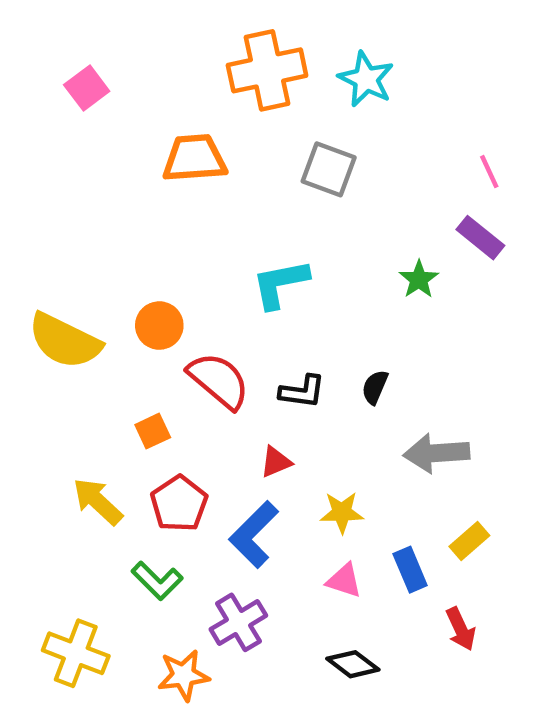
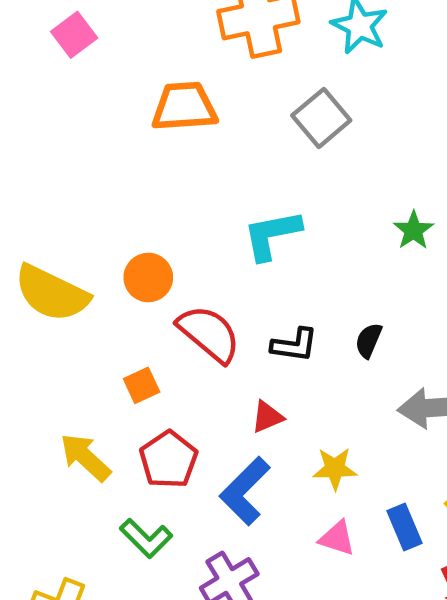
gray square: (329, 169) -> (321, 118), turned 30

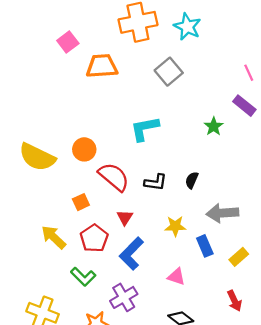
pink square: (74, 35) -> (68, 42), moved
red triangle: (267, 417) -> (125, 217), moved, turned -35
yellow star: (335, 469) -> (175, 226), moved
blue rectangle: (405, 527) -> (205, 246), moved

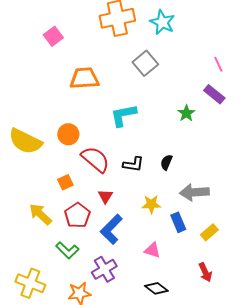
orange trapezoid: (102, 66) -> (84, 78), moved

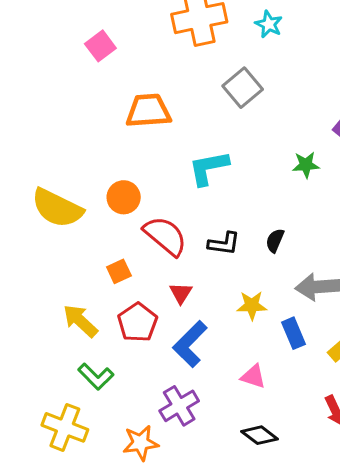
cyan star: (162, 22) -> (269, 24), size x0.7
green star: (186, 113) -> (306, 165), turned 30
green L-shape: (67, 250) -> (96, 376), moved

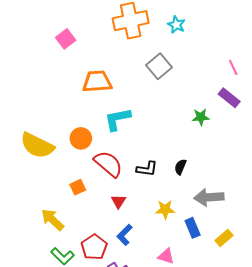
cyan L-shape: (209, 168) -> (117, 119), moved
red pentagon: (137, 322) -> (94, 247), moved
blue L-shape: (190, 344) -> (125, 235), size x0.7

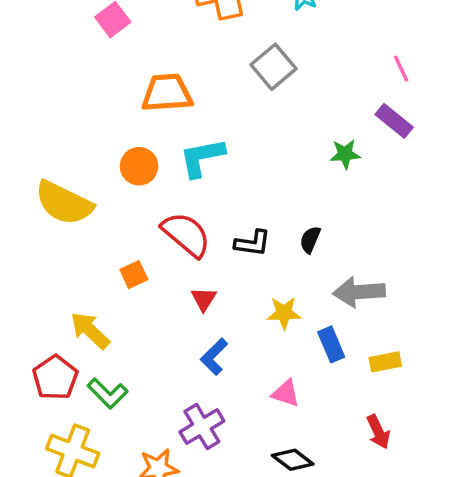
orange circle: (81, 138) -> (139, 166), moved
yellow rectangle: (224, 238) -> (385, 362), turned 30
red pentagon: (94, 247) -> (55, 378), moved

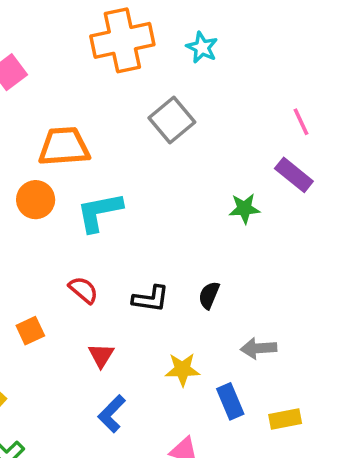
orange circle: (139, 166) -> (36, 200), moved
red semicircle: (186, 234) -> (83, 290), size x0.6
gray arrow: (359, 292) -> (259, 348), size x0.7

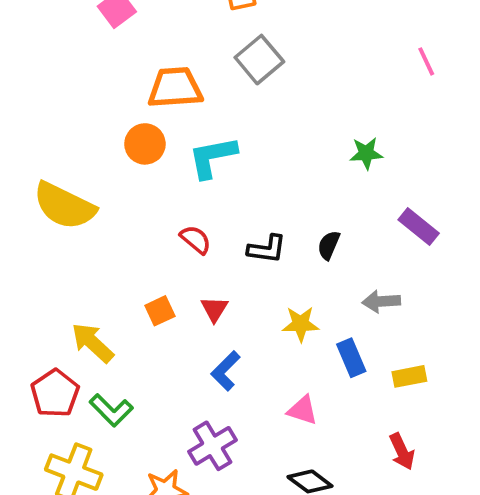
gray square: (172, 120) -> (259, 60), moved
purple rectangle: (294, 175) -> (419, 226), moved
orange square: (30, 331) -> (160, 311), moved

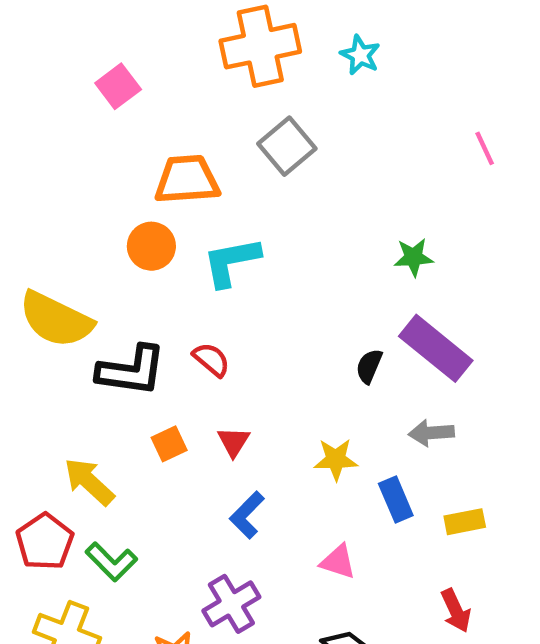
purple rectangle: (419, 226) -> (436, 348), moved, size x1.5
black L-shape: (267, 249) -> (131, 371), moved, size x1.5

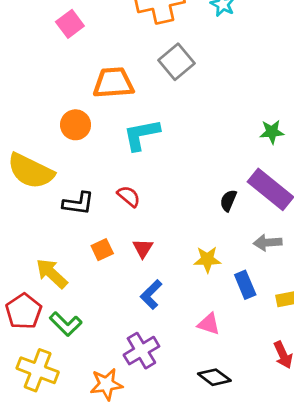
orange circle: (151, 246) -> (76, 125), moved
green star: (414, 257) -> (272, 132), moved
black L-shape: (131, 371) -> (78, 203), size x0.7

